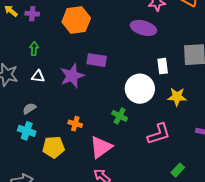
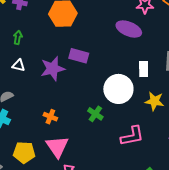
yellow pentagon: (54, 147) -> (24, 152), moved
pink triangle: (101, 147) -> (57, 147), moved, turned -35

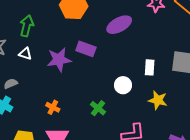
purple ellipse: (129, 29) -> (119, 25), moved, turned -55
green arrow: (18, 37) -> (27, 26), size x1.5
white circle: (118, 89) -> (123, 85), size x0.6

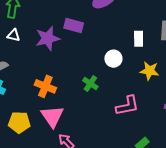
orange cross: (53, 107) -> (45, 86), size x1.5

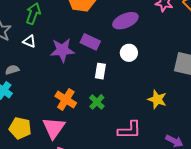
white rectangle: (139, 39) -> (100, 71), moved
white circle: (113, 59) -> (129, 53), moved
orange cross: (45, 86) -> (66, 100), moved

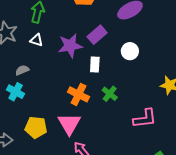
purple rectangle: (90, 42) -> (97, 35), turned -60
white circle: (129, 53) -> (130, 51), moved
white rectangle: (100, 71) -> (95, 65), moved

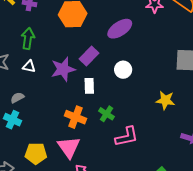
pink L-shape: (145, 118) -> (127, 137), moved

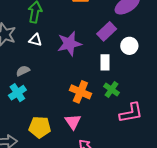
purple rectangle: (89, 56) -> (107, 31), moved
white rectangle: (89, 86) -> (105, 62), moved
cyan cross: (13, 120) -> (17, 93), turned 30
pink triangle: (69, 147) -> (73, 122), size x0.7

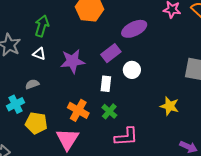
gray semicircle: (23, 71) -> (32, 84), moved
pink triangle: (73, 122) -> (67, 139), size x1.4
yellow pentagon: (40, 127) -> (36, 123), moved

